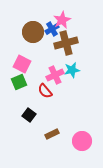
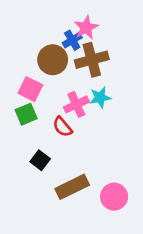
brown circle: (33, 32) -> (53, 60), moved
brown rectangle: (52, 134) -> (72, 187), size x1.6

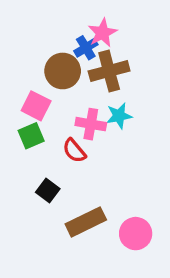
pink cross: (76, 104) -> (91, 124), turned 35

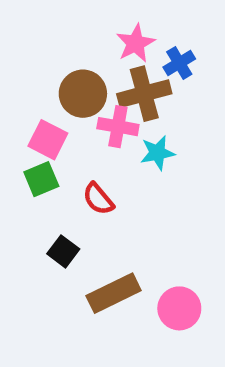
blue cross: (86, 48) -> (179, 63), moved
pink cross: (91, 124) -> (118, 127), moved

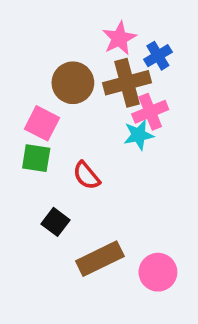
pink cross: (118, 127) -> (150, 112), moved, turned -32
green square: (41, 179) -> (36, 158), turned 32

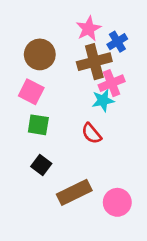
brown circle: (73, 83) -> (40, 54), moved
green square: (36, 158) -> (38, 125), moved
red semicircle: (86, 176) -> (91, 133), moved

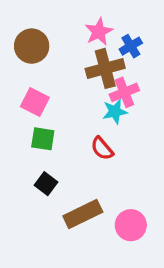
brown circle: (40, 54) -> (32, 46), moved

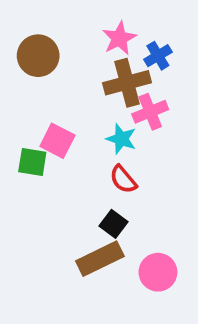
pink square: (35, 102) -> (57, 141), moved
cyan star: (115, 112) -> (121, 139), moved, turned 30
green square: (43, 139) -> (32, 162), moved
black square: (46, 184) -> (113, 224), moved

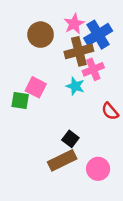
brown circle: (38, 56) -> (41, 35), moved
blue cross: (158, 56) -> (98, 35), size x1.6
red semicircle: (123, 179) -> (110, 111), moved

